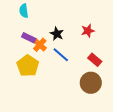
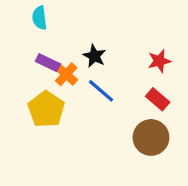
red star: (88, 31) -> (159, 61), moved

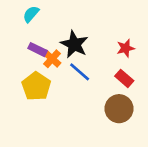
cyan semicircle: (40, 18) -> (31, 14), turned 48
black star: (94, 56) -> (74, 44), size x1.5

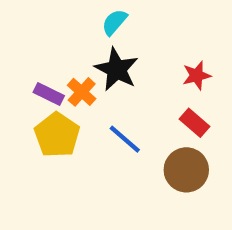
cyan semicircle: (31, 14) -> (114, 22), moved
purple rectangle: (38, 50) -> (49, 94), moved
blue line: (80, 72) -> (125, 139), moved

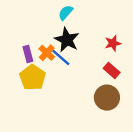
purple rectangle: (49, 94) -> (28, 54), turned 49
blue line: (125, 139) -> (61, 57), moved

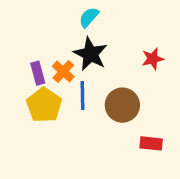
blue line: (61, 57) -> (82, 95), moved, turned 48
red rectangle: (112, 70) -> (151, 143), moved, turned -35
brown circle: (107, 98) -> (122, 105), moved

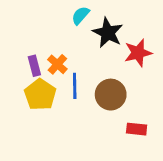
black star: (90, 54) -> (108, 33), moved
red star: (153, 59) -> (138, 53), size x1.4

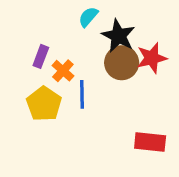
purple rectangle: (34, 66) -> (41, 56), moved, turned 36
brown circle: (111, 95) -> (122, 63), moved
red rectangle: (137, 129) -> (150, 142), size x1.4

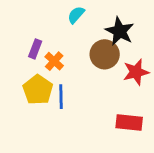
black star: (118, 36) -> (120, 31), moved
red star: (152, 58) -> (136, 72), moved
blue line: (82, 94) -> (61, 97), moved

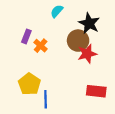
red star: (136, 72) -> (87, 54), moved
yellow pentagon: (38, 90) -> (29, 84), moved
blue line: (61, 97) -> (46, 99), moved

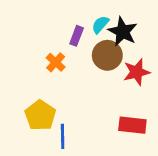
cyan semicircle: (57, 11) -> (100, 25), moved
purple rectangle: (26, 36) -> (77, 36), moved
red star: (87, 54) -> (137, 72), moved

